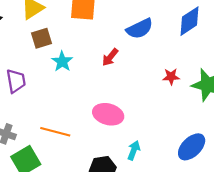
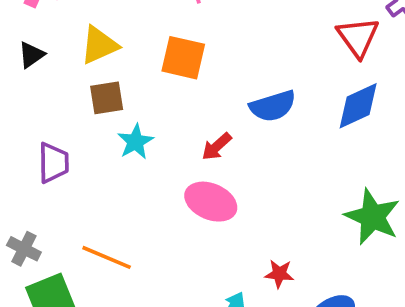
red star: (171, 77) -> (279, 274), moved
pink ellipse: (108, 114) -> (211, 202), moved

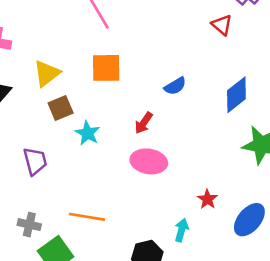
red triangle: (358, 37) -> (222, 25), size x0.7
blue semicircle: (273, 106) -> (175, 86), size x0.7
blue diamond: (358, 106) -> (236, 95), moved
red star: (279, 274) -> (207, 199), turned -30

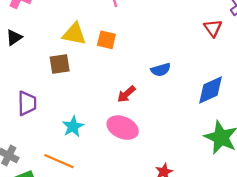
orange square: (106, 68) -> (106, 40), size x0.7
yellow triangle: (47, 73) -> (74, 34), moved, turned 35
cyan star: (87, 133) -> (73, 127), moved

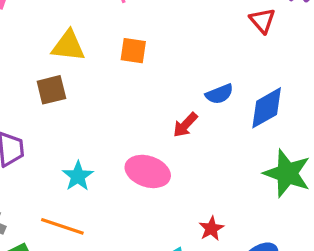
orange square: (106, 40) -> (133, 51), moved
blue semicircle: (161, 70) -> (219, 94), moved
red arrow: (126, 94) -> (185, 125), moved

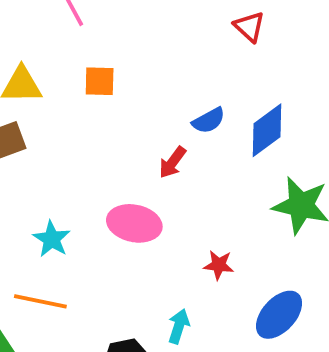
red star: (211, 229) -> (219, 265), moved, turned -30

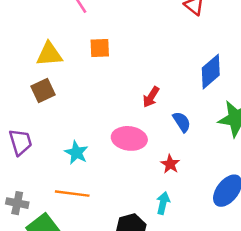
blue semicircle: (209, 121) -> (182, 122), moved, turned -90
red star: (219, 265) -> (170, 164), moved, turned 30

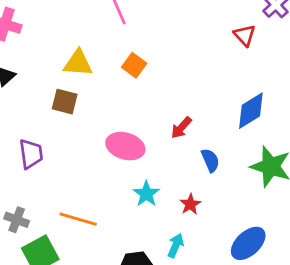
orange square: (100, 48) -> (134, 65), turned 30
brown square: (43, 90) -> (65, 102), turned 30
pink ellipse: (129, 138) -> (125, 146), moved
cyan star: (76, 153) -> (146, 194), moved

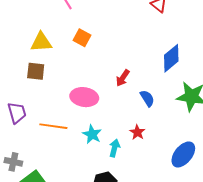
cyan star: (146, 194) -> (92, 134), moved
orange line: (78, 219) -> (53, 126), moved
cyan arrow: (176, 245) -> (114, 148), moved

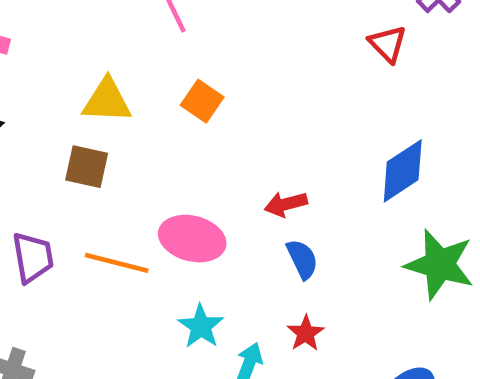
red arrow: (123, 78) -> (286, 204), turned 36
blue semicircle: (147, 98) -> (302, 259), moved
orange line: (53, 126) -> (117, 263), moved

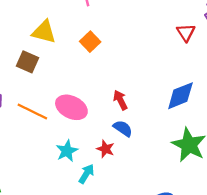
red arrow: (286, 204) -> (120, 100), turned 66
blue semicircle: (302, 259) -> (123, 128), turned -42
red star: (306, 333) -> (106, 149), moved, turned -30

